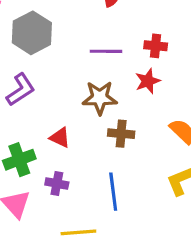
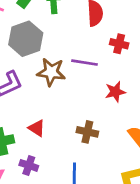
red cross: (156, 46) -> (119, 44), moved
brown star: (100, 98) -> (51, 72), moved

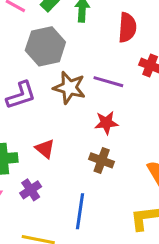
red star: (115, 92) -> (106, 123), moved
purple cross: (29, 165) -> (31, 190), turned 30

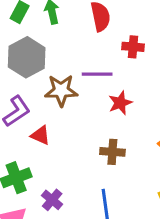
red star: (106, 123) -> (120, 103), moved
red triangle: (45, 149) -> (40, 135), moved

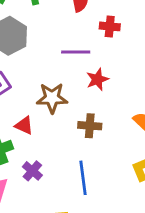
brown star: (61, 90) -> (52, 98), moved
red triangle: (40, 135) -> (24, 125), moved

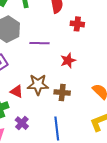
purple line: (76, 52) -> (40, 43), moved
brown star: (52, 98) -> (38, 85), moved

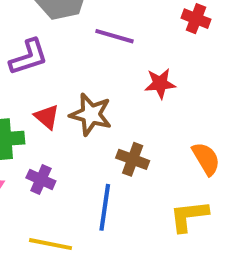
brown cross: (62, 92) -> (133, 159), moved
purple cross: (22, 123) -> (41, 179), turned -32

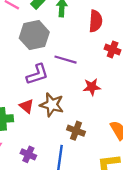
purple L-shape: (29, 57) -> (37, 74), moved
purple cross: (41, 179) -> (28, 154), moved

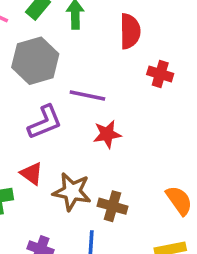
red star: (92, 87) -> (107, 134), moved
brown star: (52, 105) -> (72, 192), moved

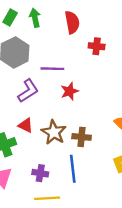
brown star: (72, 192) -> (54, 132), turned 30

